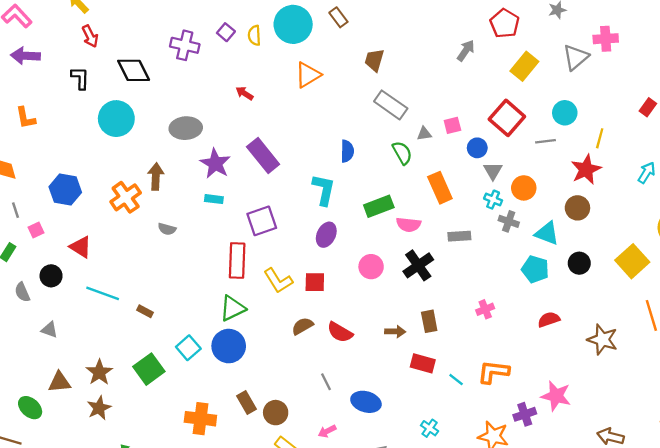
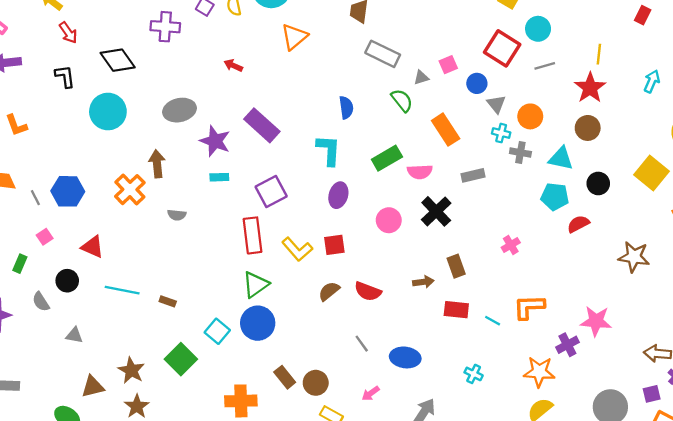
cyan circle: (565, 113) -> (538, 29), moved
gray line: (16, 210) -> (35, 198), moved
red semicircle: (549, 320) -> (578, 224), moved

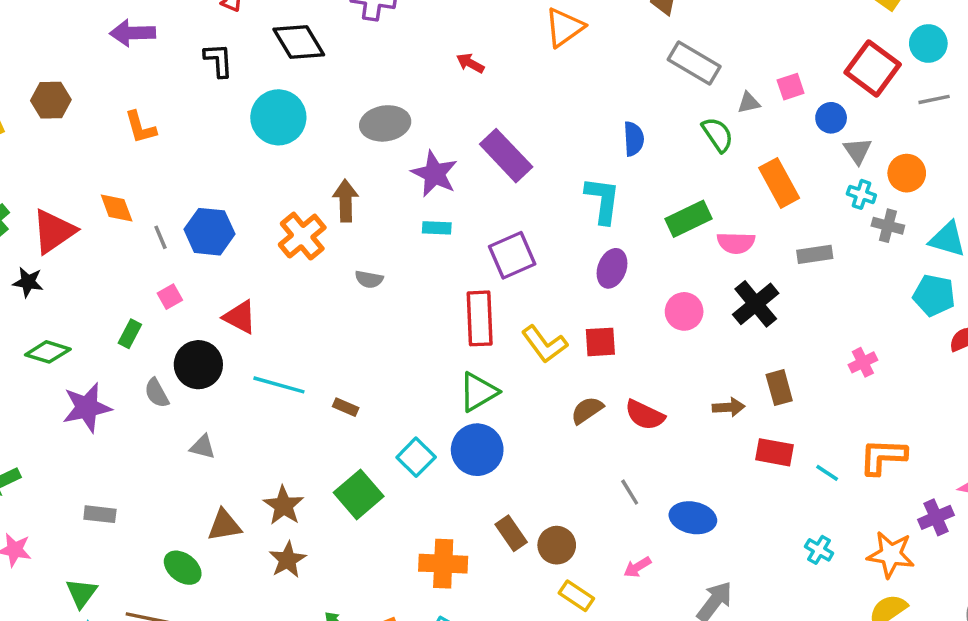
black circle: (67, 281) -> (198, 365), size x1.4
cyan cross: (474, 374) -> (819, 550), moved

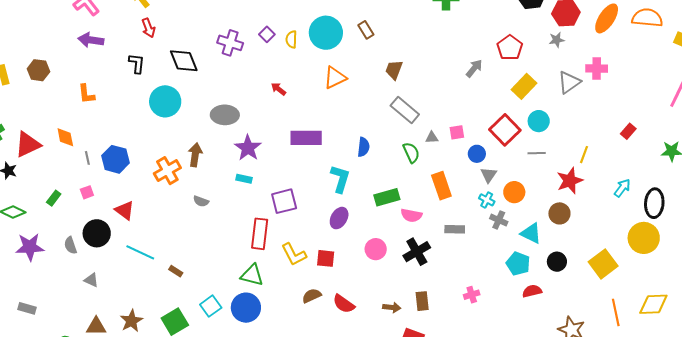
purple rectangle: (506, 156) -> (306, 138), moved, turned -56
green rectangle: (130, 334) -> (54, 198), moved
green triangle: (478, 392) -> (252, 275), turned 35

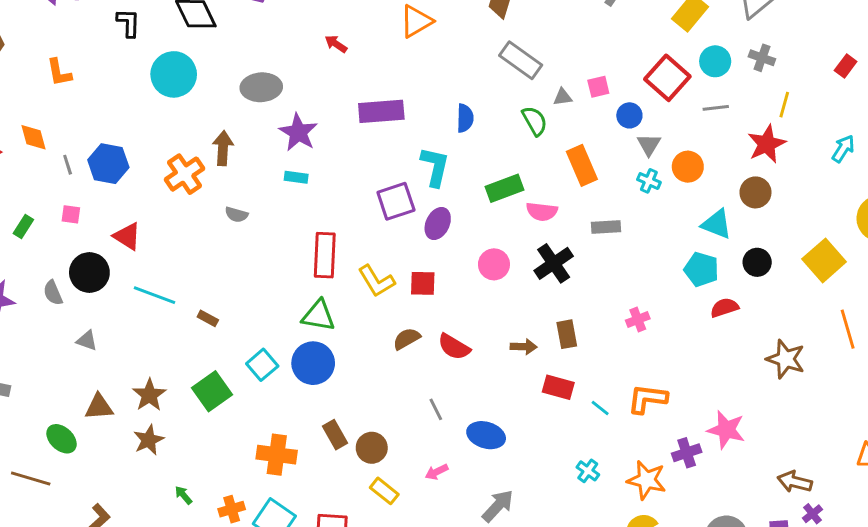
pink square: (87, 192) -> (71, 214), turned 32
purple square: (284, 201) -> (396, 201), moved
gray cross: (499, 220) -> (762, 58), moved

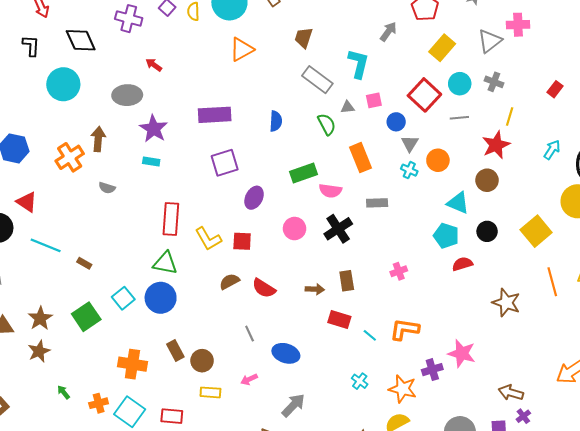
red arrow: (336, 44) -> (154, 65), moved
cyan L-shape: (435, 167) -> (358, 64), moved
purple square: (396, 201) -> (225, 163), moved
yellow rectangle: (384, 491) -> (210, 392), turned -36

